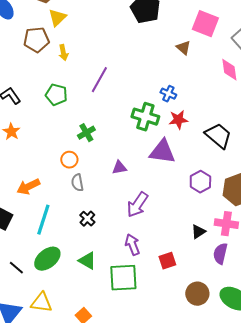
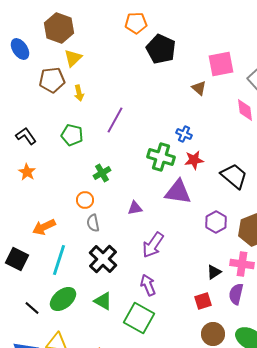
pink square: (205, 24) -> (221, 64), turned -32
black cross: (87, 219) -> (103, 259), size x1.8
red square: (167, 261) -> (203, 301), moved
green square: (123, 278) -> (139, 318), turned 32

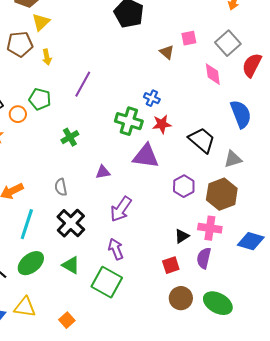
pink square: (221, 64) -> (189, 38), moved, size x0.6
orange circle: (85, 200) -> (18, 114), moved

